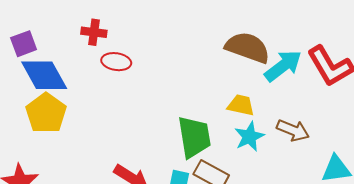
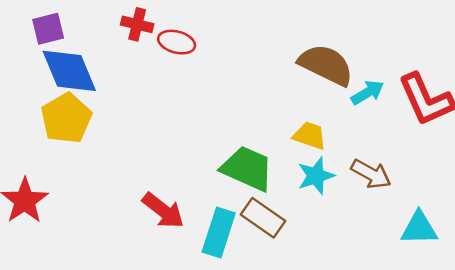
red ellipse: (116, 62) -> (177, 42), moved
cyan arrow: (283, 66) -> (368, 93), size x0.7
green trapezoid: (194, 137) -> (247, 168), turned -63

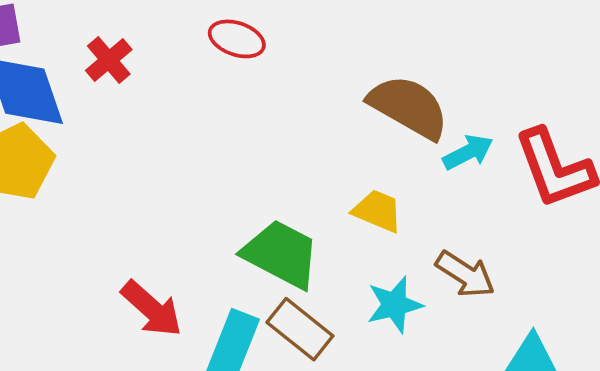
red cross: (137, 24) -> (109, 60), moved, turned 32
red ellipse: (177, 42) -> (237, 39), moved
cyan star: (316, 176) -> (395, 305), moved

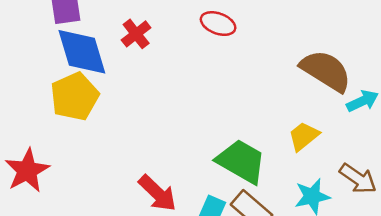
yellow trapezoid: (378, 211) -> (304, 136), turned -64

